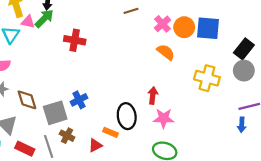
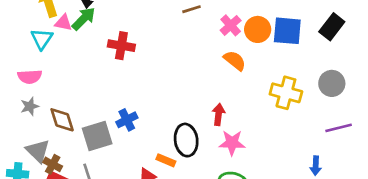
black rectangle: (244, 49) -> (332, 27), moved
blue arrow: (242, 125) -> (316, 166), moved
brown cross: (67, 136) -> (53, 164), moved

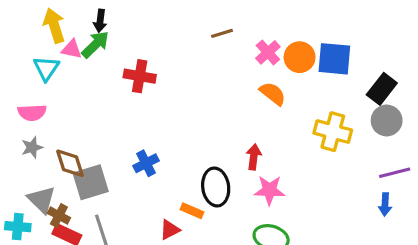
black rectangle: (332, 27) -> (382, 89), moved
gray square: (97, 136) -> (91, 182), moved
blue arrow: (316, 166) -> (385, 204), moved

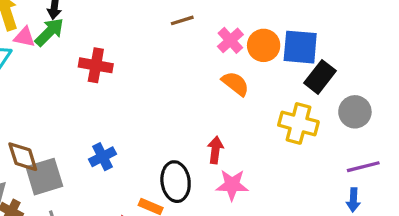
black rectangle: (382, 89) -> (320, 77), moved

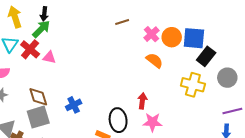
pink triangle: (24, 37) -> (49, 57), moved
red cross: (96, 65) -> (30, 49), moved, turned 30
brown diamond: (23, 157) -> (38, 97), moved

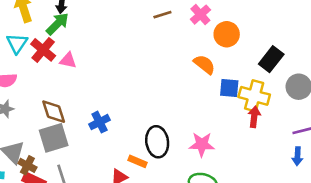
pink cross: (151, 34) -> (200, 15), moved
blue square: (194, 38) -> (229, 88), moved, size x0.7
red arrow: (142, 101) -> (254, 117), moved

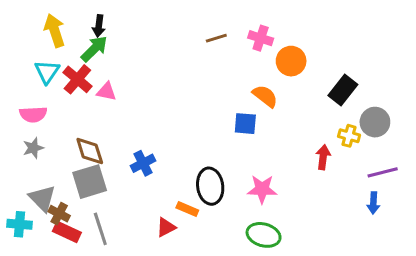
pink cross: (200, 15) -> (261, 38), turned -30
blue square: (229, 88) -> (245, 124), moved
yellow cross: (254, 96) -> (349, 136), moved, size x0.6

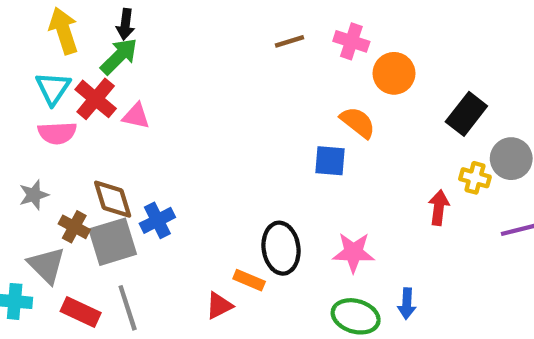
pink semicircle: (33, 114) -> (57, 133), moved
blue cross: (143, 163) -> (157, 220), moved
blue arrow: (373, 203) -> (407, 304), moved
brown cross: (59, 214) -> (74, 227), moved

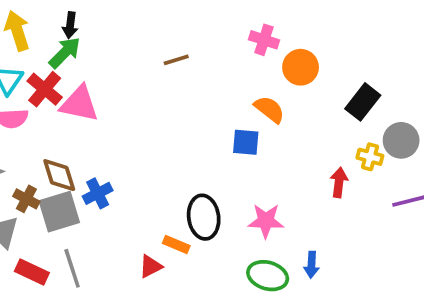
brown line: (290, 41) -> (176, 60), moved
pink triangle: (136, 116) -> (79, 104), size x1.6

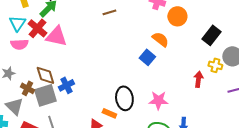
blue square: (246, 142) -> (147, 57), turned 35

